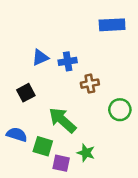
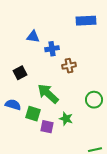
blue triangle: (40, 57) -> (33, 37), moved, turned 32
green circle: (120, 110) -> (94, 100), moved

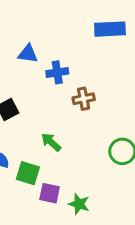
green arrow: (48, 94) -> (51, 142), size x0.6
green star: (66, 119) -> (79, 204), moved

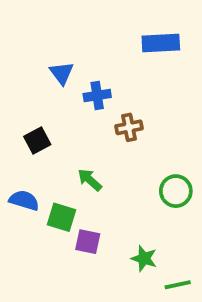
blue triangle: (28, 54) -> (62, 73), turned 45
green star: (79, 204) -> (144, 258), moved

